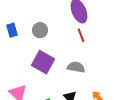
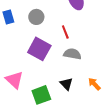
red line: (81, 35) -> (65, 32), moved

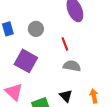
purple square: (39, 49) -> (26, 61), moved
orange arrow: (94, 84) -> (94, 96), turned 32

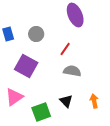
red line: (65, 44) -> (65, 49), turned 56
pink triangle: (14, 92) -> (14, 97), turned 42

